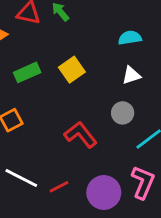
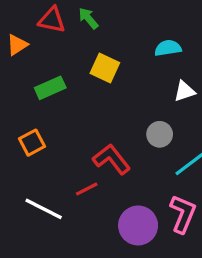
yellow square: (72, 70) -> (105, 68), moved, turned -30
white triangle: (131, 75) -> (184, 91), moved
red line: (59, 187) -> (87, 189), moved

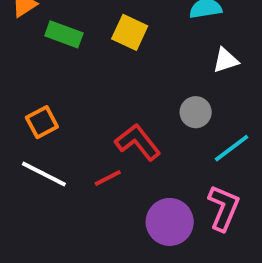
green rectangle: (50, 88) -> (64, 34), moved, turned 44
white line: (44, 209) -> (44, 174), moved

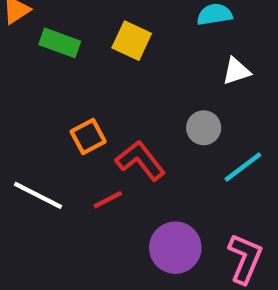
orange square: (42, 122) -> (88, 136), moved
pink L-shape: (224, 208) -> (245, 259), moved

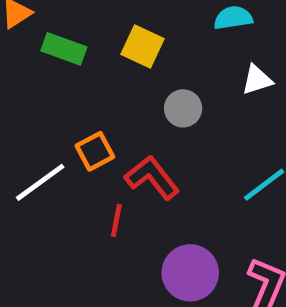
gray circle: (204, 128) -> (183, 108), moved
white line: (38, 195) -> (40, 182), moved, turned -63
red line: (108, 200) -> (116, 220), turned -52

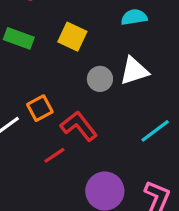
white triangle: (257, 80) -> (134, 71), moved, size x1.4
red line: (116, 220) -> (54, 155), turned 45

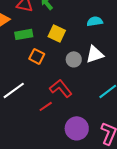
green rectangle: (19, 38) -> (24, 34), turned -30
orange square: (40, 108) -> (37, 56), moved, turned -35

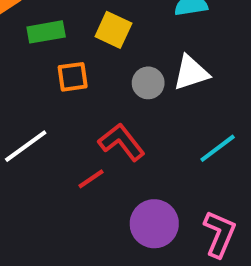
orange square: (37, 56) -> (73, 77), turned -35

